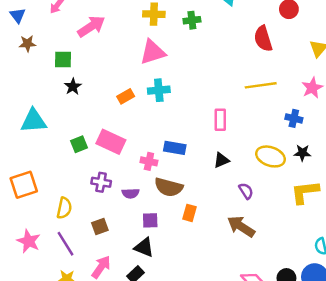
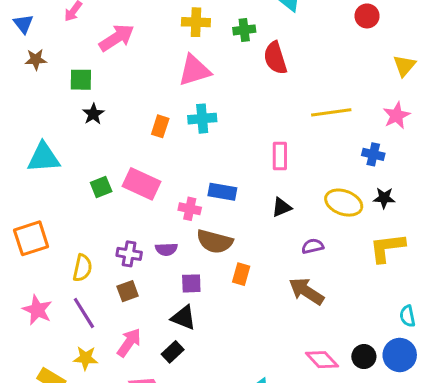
red semicircle: (263, 39) -> (275, 58), moved
orange rectangle: (126, 96) -> (160, 126), turned -42
purple cross: (101, 182) -> (129, 254), moved
purple semicircle: (246, 191) -> (313, 246), turned -70

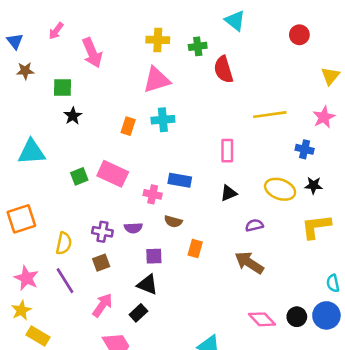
pink arrow: (117, 38) -> (92, 53), turned 100
brown semicircle: (215, 241) -> (173, 221), size x0.6
yellow star: (86, 358) -> (21, 310), moved, turned -30

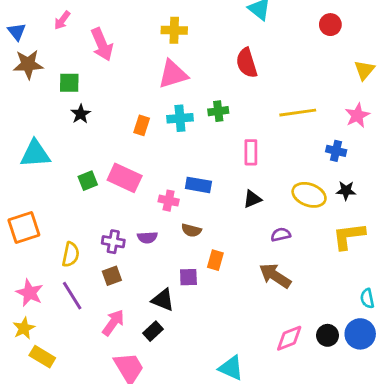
green cross: (198, 46) -> (218, 111), moved
brown star: (25, 71) -> (28, 64), size x1.5
purple square: (154, 256) -> (188, 277), moved
pink diamond: (262, 319) -> (289, 338), turned -68

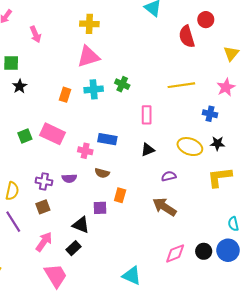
pink arrow: (102, 44) -> (35, 34), size x0.7
red semicircle: (247, 63) -> (187, 37), moved
green cross: (218, 111) -> (122, 84), turned 32

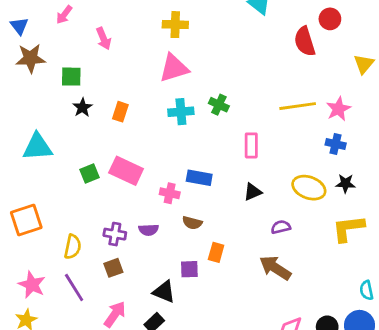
pink star: (226, 87) -> (338, 109), moved
orange rectangle: (65, 95) -> (120, 112), moved

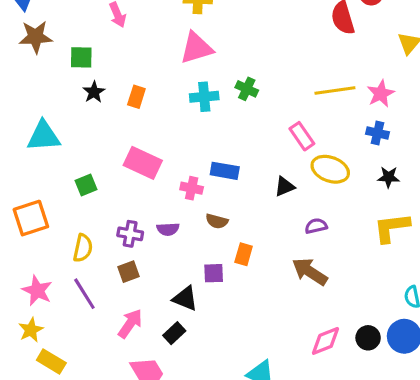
pink rectangle: (251, 145) -> (302, 136), moved, turned -35
green square: (90, 174) -> (86, 185), moved
yellow ellipse: (309, 188) -> (330, 169), moved

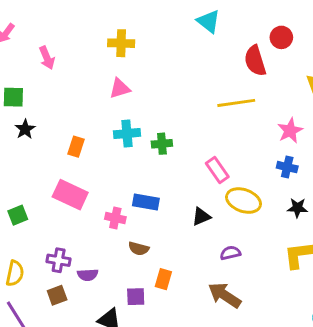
pink triangle: (196, 48) -> (120, 88), size x0.7
green cross: (247, 89) -> (162, 144), moved, turned -30
yellow line: (335, 90) -> (236, 103), moved
orange rectangle: (136, 97) -> (76, 147), moved
purple semicircle: (168, 229) -> (88, 275), moved

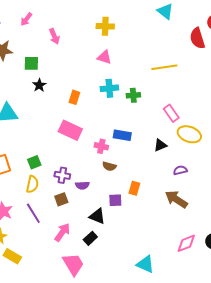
pink triangle: (120, 88) -> (104, 57), turned 35
yellow line: (236, 103) -> (164, 67), moved
green square: (18, 215) -> (34, 162), moved
brown semicircle: (139, 249) -> (109, 166), moved

